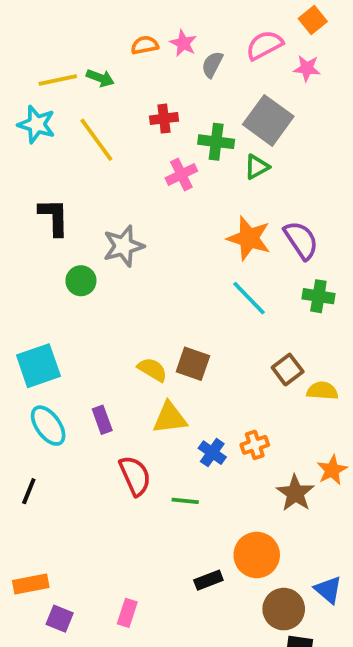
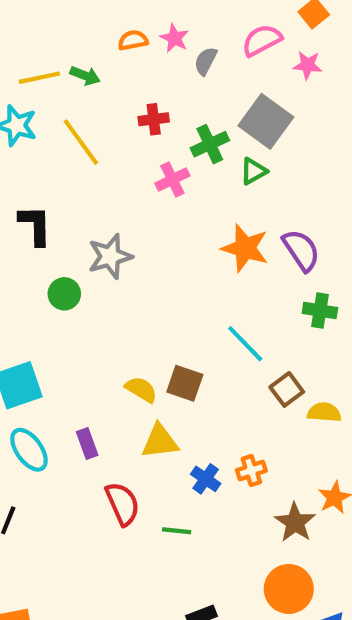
green cross: (216, 142) -> (210, 144), turned -32
cyan line: (249, 298) -> (245, 344), moved
orange circle: (257, 555) -> (289, 589), moved

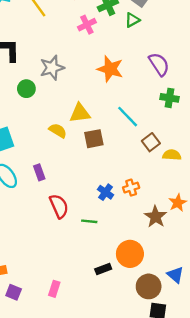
orange star: (245, 248) -> (110, 69), moved
brown square: (185, 383) -> (94, 139), turned -30
yellow semicircle: (141, 389) -> (58, 131), moved
yellow triangle: (160, 441) -> (80, 113), moved
orange circle: (289, 589) -> (130, 254), moved

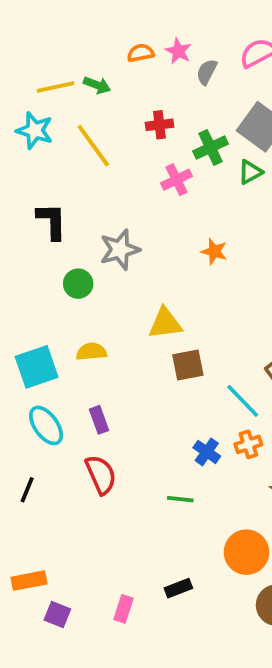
orange star: (110, 69) -> (214, 251), size x0.6
cyan line: (128, 117) -> (243, 401), moved
yellow semicircle: (58, 131) -> (91, 352), moved, turned -36
red semicircle: (59, 206) -> (101, 475), moved
black rectangle: (103, 269) -> (178, 588), moved

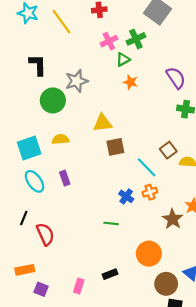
green cross: (211, 147) -> (136, 39), moved
green triangle: (250, 172) -> (123, 59), moved
green circle: (78, 284) -> (53, 100), size x1.5
red semicircle: (101, 475) -> (45, 234), moved

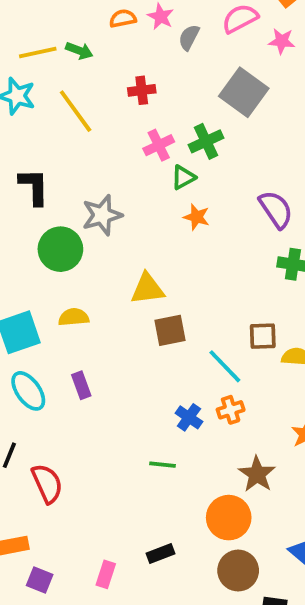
brown square: (168, 150) -> (263, 336), turned 35
brown star: (173, 219) -> (257, 474), moved
brown circle: (166, 284) -> (238, 571), moved

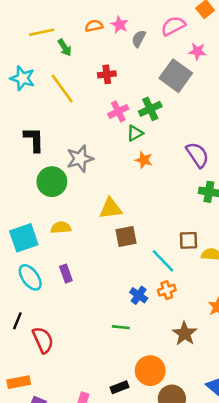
pink star: (282, 41) -> (197, 51), moved
green arrow: (79, 51) -> (65, 48), turned 36
yellow line: (38, 53) -> (42, 32), moved
orange circle: (229, 518) -> (150, 371), moved

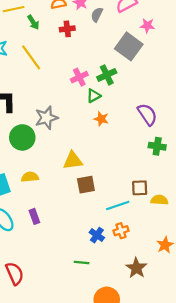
red cross: (107, 74) -> (67, 29), moved
cyan line: (163, 261) -> (118, 205), turned -65

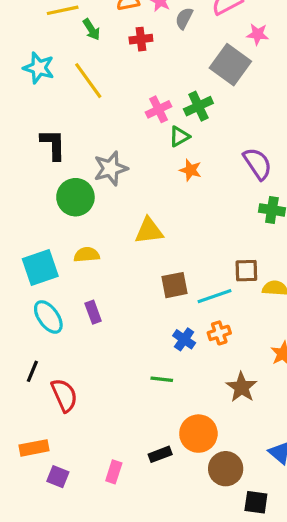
brown square: (86, 185) -> (175, 285), moved

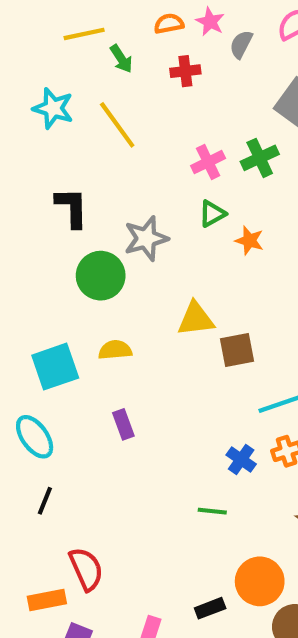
green triangle: (179, 136) -> (212, 214), moved
brown square: (175, 285) -> (237, 350), moved
cyan ellipse: (48, 317) -> (35, 437), moved
red semicircle: (64, 395) -> (86, 569), moved

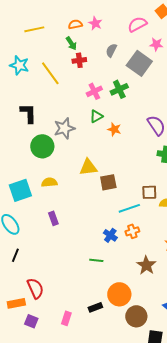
gray semicircle: (241, 44) -> (111, 50), moved
green arrow: (121, 59) -> (71, 43), moved
red cross: (185, 71) -> (79, 60), moved

